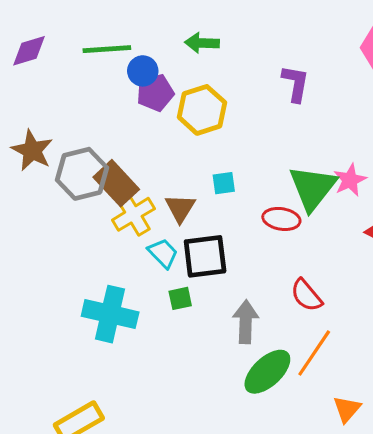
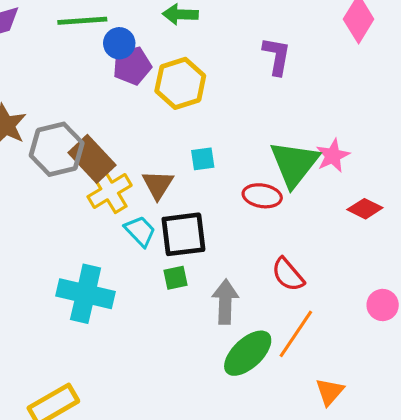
green square: (180, 298) -> (175, 278), moved

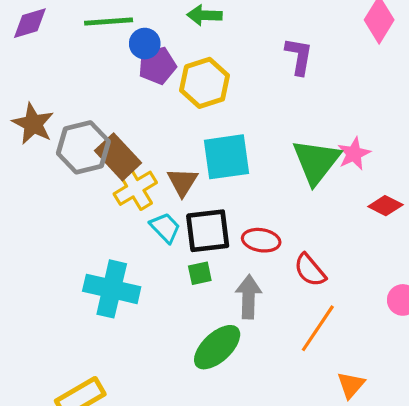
cyan square: (203, 159) -> (227, 157), size x2.0
red ellipse: (262, 196) -> (261, 240), moved
green ellipse: (248, 353) -> (217, 347), moved

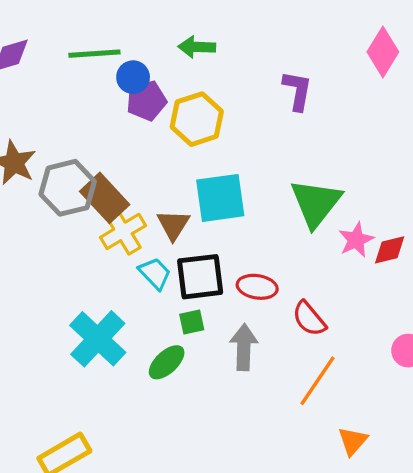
pink star: (354, 154) -> (356, 240), moved
red diamond: (385, 206) -> (390, 250), turned -40
cyan cross: (112, 289) -> (98, 339), turned 30
green ellipse: (217, 347) -> (167, 362), moved, size x0.7

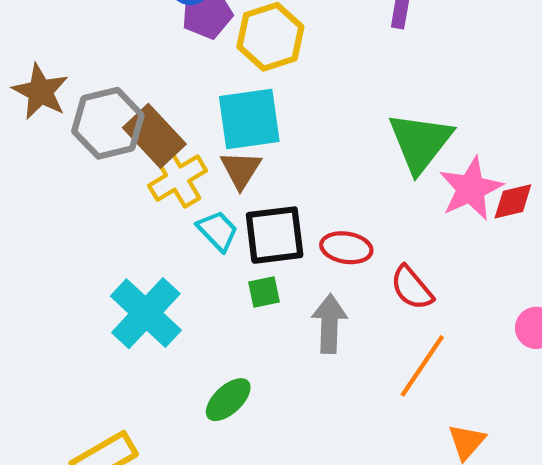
cyan square: (220, 198) -> (249, 119), moved
pink star: (356, 240) -> (471, 189), size x1.4
green ellipse: (167, 362) -> (228, 400), moved

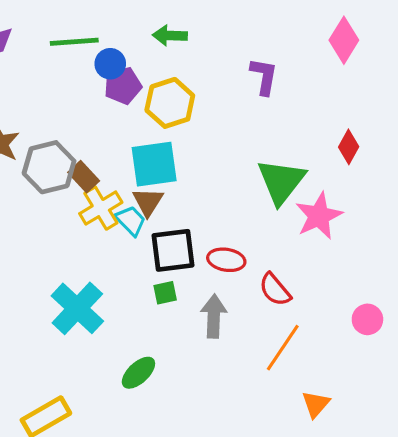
brown rectangle: (154, 136) -> (84, 177), size x0.7
red diamond: (513, 201) -> (349, 147), moved, turned -48
cyan trapezoid: (218, 231) -> (131, 221), moved

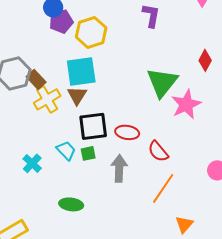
cyan trapezoid: (131, 221) -> (66, 150), moved
cyan cross: (77, 308) -> (32, 163), size x0.6
green ellipse: (138, 373) -> (71, 204), turned 50

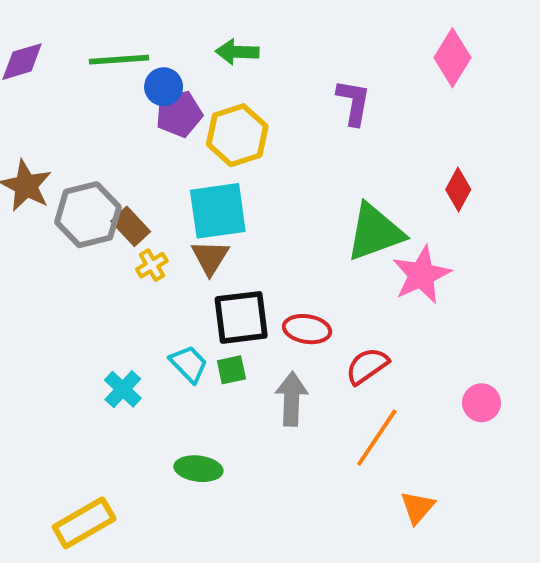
green triangle: (162, 82) -> (375, 232), turned 32
yellow cross: (47, 99) -> (152, 265), size x0.6
red semicircle: (158, 151) -> (367, 366), turned 95

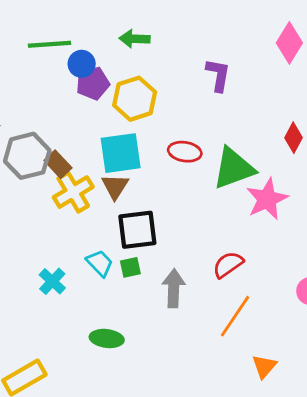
yellow cross: (152, 265) -> (73, 192), size x1.8
red ellipse: (307, 329) -> (185, 152), moved

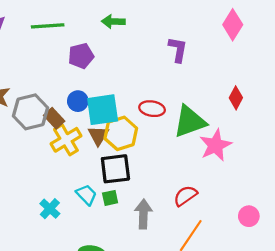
blue circle: (82, 64) -> (78, 101), moved
yellow hexagon: (135, 99) -> (121, 133), moved

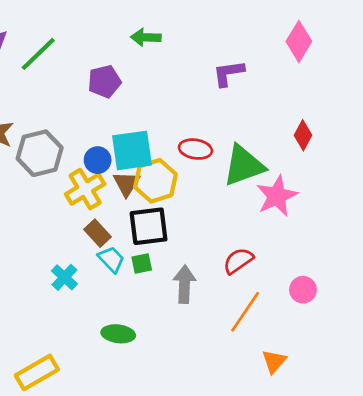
green line: (48, 26) -> (38, 54), moved, turned -40
purple L-shape: (178, 49) -> (229, 73), turned -108
blue circle: (78, 101) -> (98, 160), moved
brown rectangle: (54, 118) -> (98, 233), moved
pink circle: (249, 216) -> (303, 290), moved

